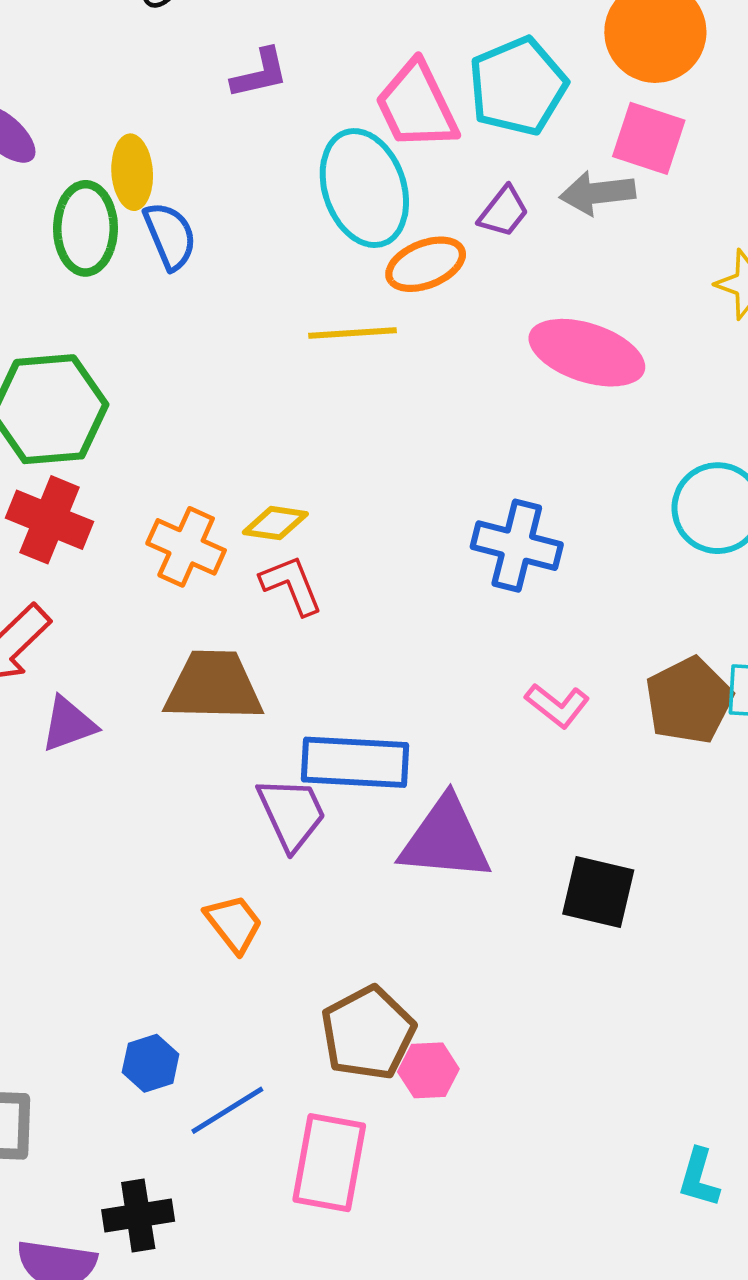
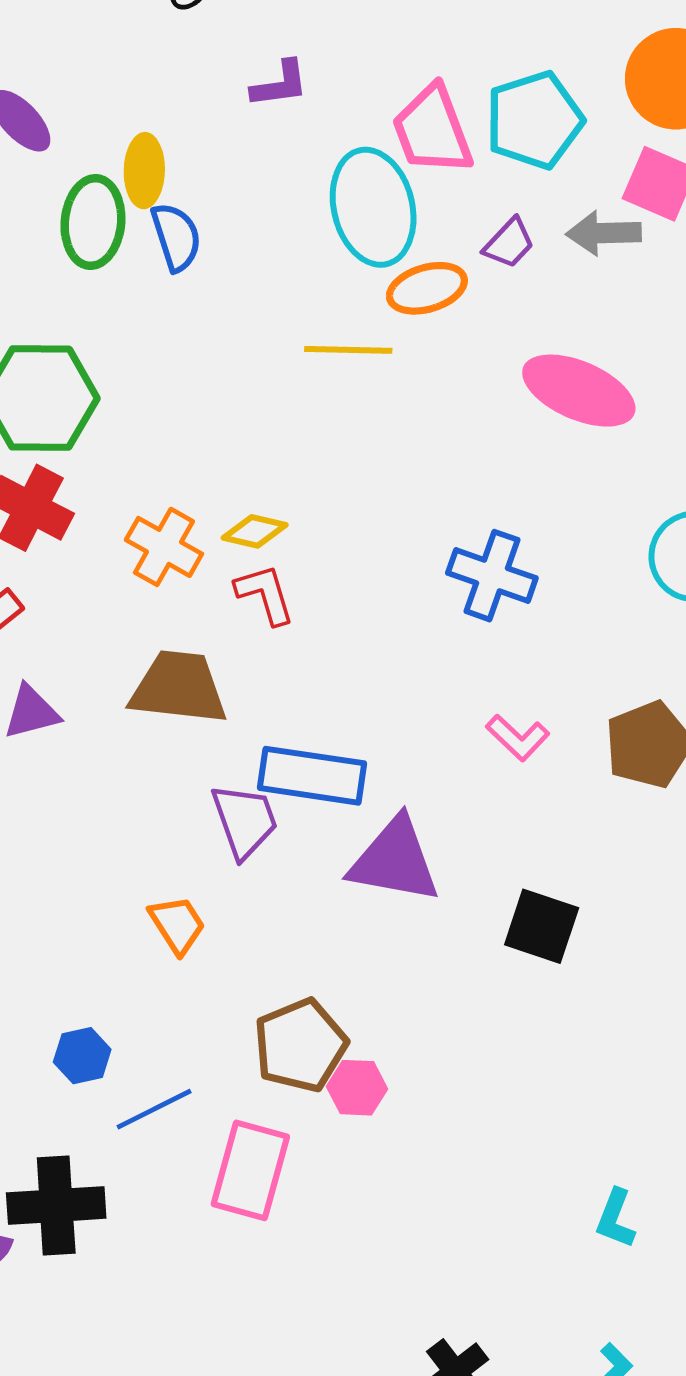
black cross: (138, 1216) -> (56, 1206), size x1.4

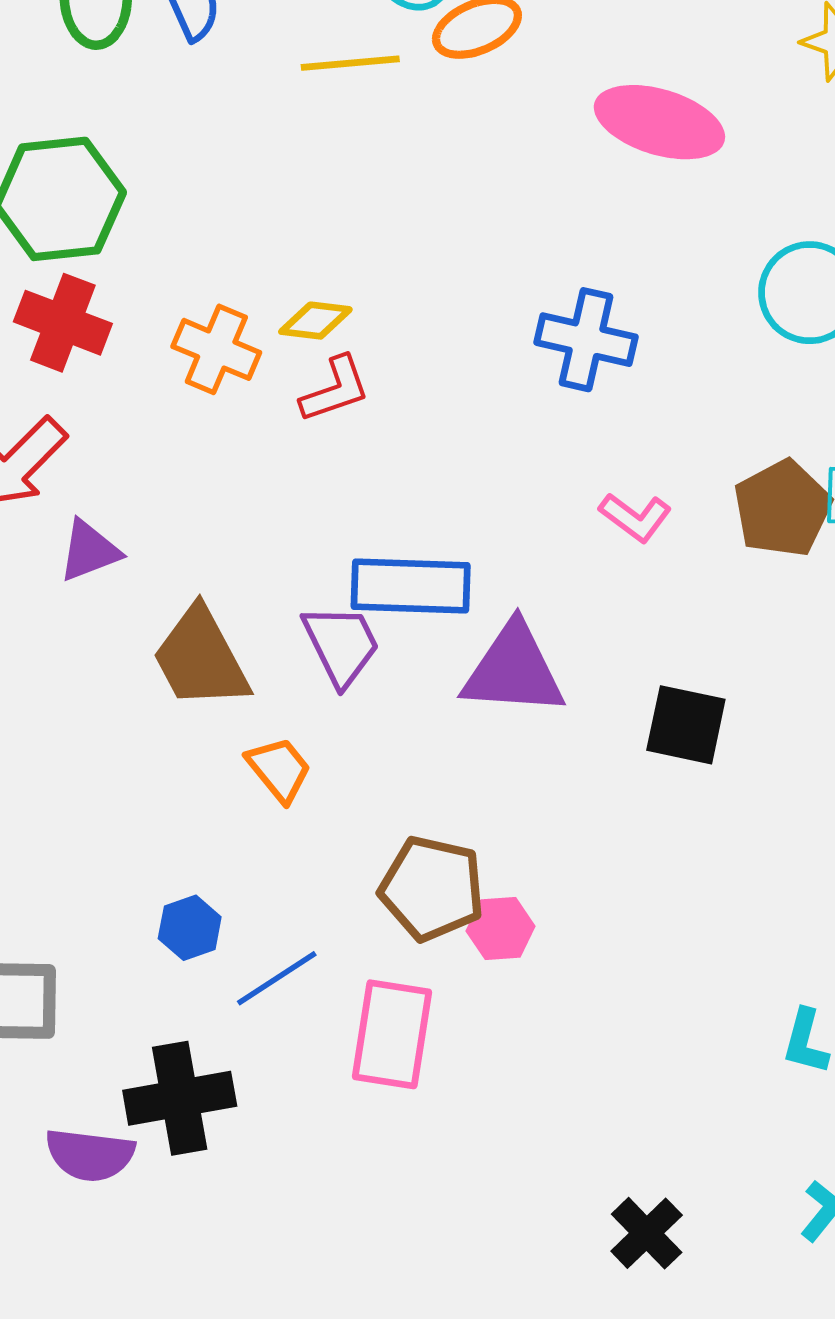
yellow line: (348, 350) -> (350, 63), moved
red L-shape: (265, 594) -> (335, 389), turned 94
brown trapezoid: (179, 688) -> (201, 658), moved, turned -118
brown pentagon: (300, 1045) -> (432, 888), turned -30

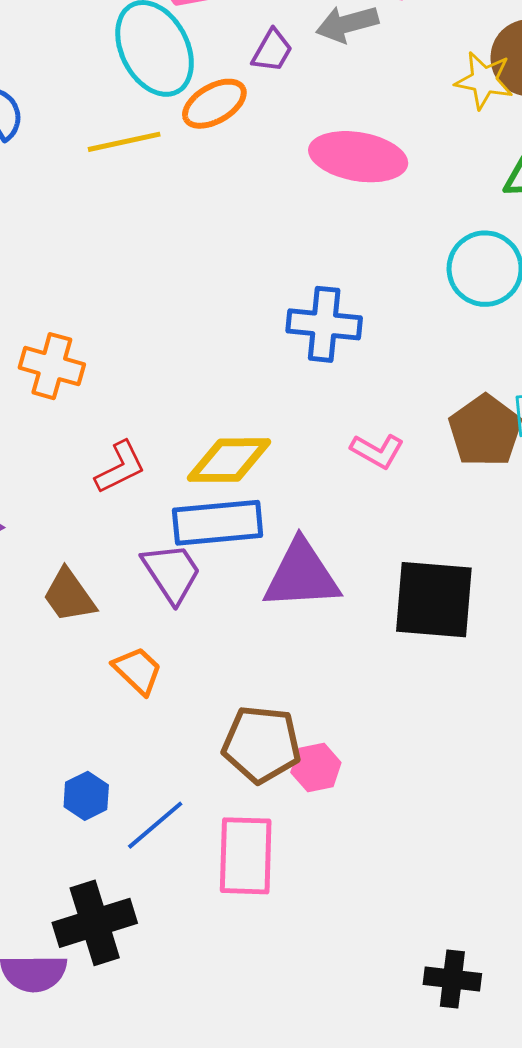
yellow diamond: (315, 321) -> (229, 460), moved, size x1.6
red L-shape: (335, 389) -> (120, 467), moved
brown trapezoid: (201, 658) -> (69, 596), size x0.7
black square: (686, 725) -> (434, 600), size x1.4
black cross: (647, 1233) -> (452, 979), turned -32

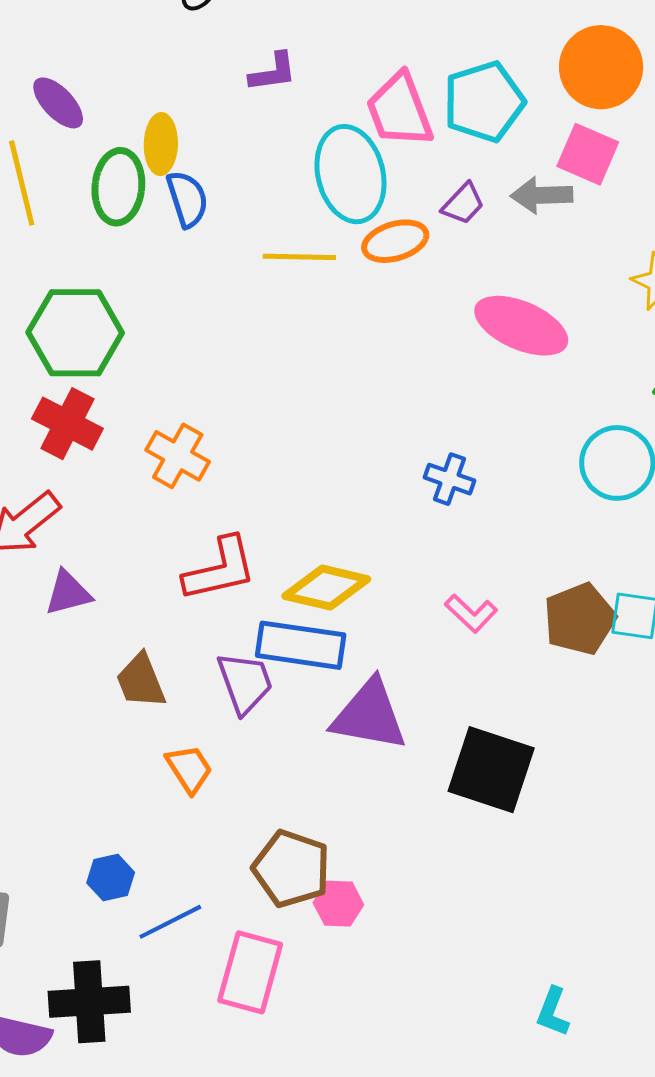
blue cross: (324, 324) -> (449, 479), size x0.7
red L-shape: (120, 467) -> (220, 569), size x1.4

